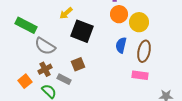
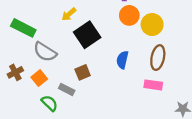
black square: (82, 31) -> (87, 35), turned 35
blue semicircle: (121, 45) -> (122, 60), moved
brown cross: (45, 69) -> (15, 72), moved
orange square: (25, 81) -> (39, 78), moved

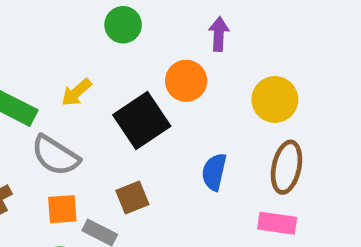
yellow arrow: (69, 14) -> (76, 92), moved
orange circle: (129, 15) -> (186, 81), moved
orange square: (39, 78) -> (62, 209), moved, turned 35

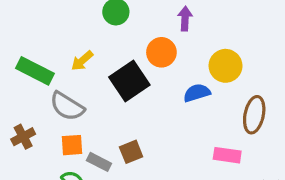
brown ellipse: (287, 167) -> (254, 115), moved
blue semicircle: (214, 172) -> (197, 93), moved, turned 60
brown square: (132, 198) -> (131, 152), moved

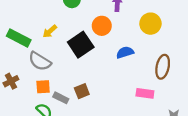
yellow circle: (226, 66) -> (150, 24), moved

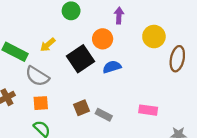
blue semicircle: (125, 52) -> (112, 67), moved
brown ellipse: (163, 67) -> (177, 59), moved
gray rectangle: (61, 98) -> (104, 115), moved

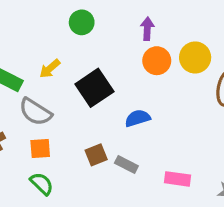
orange circle: (103, 39) -> (157, 61), moved
blue semicircle: (112, 67) -> (138, 118), moved
pink rectangle: (148, 110) -> (178, 179), moved

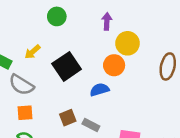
yellow circle: (195, 57) -> (127, 43), moved
orange circle: (157, 61) -> (114, 65), moved

